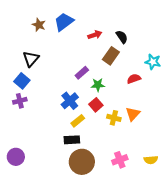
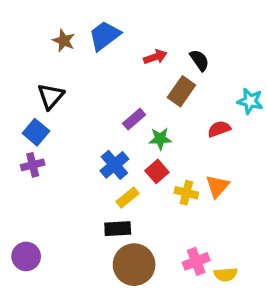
yellow semicircle: (151, 160) -> (226, 274), moved

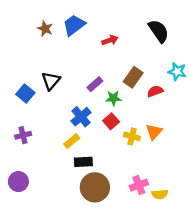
black semicircle: (199, 60) -> (159, 31), moved, size x1.5
brown rectangle: (181, 91) -> (133, 77), moved
black triangle: (51, 96) -> (51, 81), moved
purple cross: (33, 165) -> (23, 135), moved
yellow rectangle: (127, 198) -> (72, 141), moved

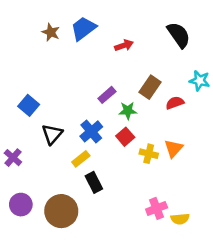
black triangle: (51, 81) -> (52, 134), moved
purple cross: (23, 135) -> (13, 158), moved, turned -35
black rectangle: (83, 162) -> (94, 182), turned 66
brown circle: (95, 187) -> (61, 211), moved

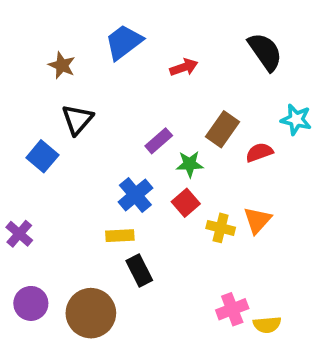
brown star: (51, 32) -> (62, 65), moved
black triangle: (52, 134) -> (77, 120), moved
yellow rectangle: (81, 159) -> (120, 236), turned 36

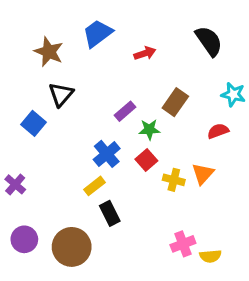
brown star: (62, 65) -> (49, 52), size x1.4
red semicircle: (259, 152) -> (218, 131), moved
yellow rectangle: (120, 236) -> (95, 186), turned -35

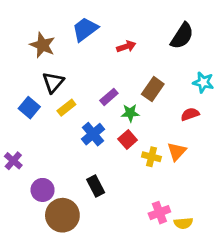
black semicircle: (209, 41) -> (182, 36), turned 68
yellow rectangle: (95, 186) -> (66, 108), moved
purple circle: (24, 239) -> (43, 190), moved

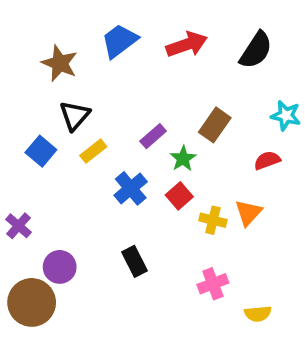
red arrow: (126, 46) -> (187, 45), moved, size x1.5
green star: (130, 113) -> (183, 159), turned -30
pink cross: (159, 213) -> (213, 284), moved
brown circle: (62, 215) -> (32, 302), moved

